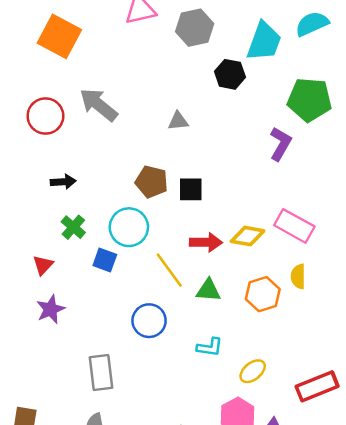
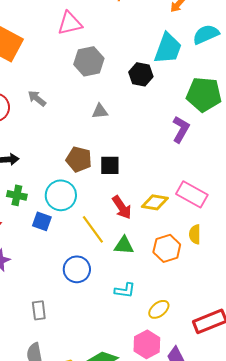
gray hexagon: (195, 28) -> (89, 61), moved
gray arrow: (99, 105) -> (37, 98), size x0.6
green cross: (73, 227) -> (17, 195), turned -30
red arrow: (206, 242) -> (122, 207), turned 55
gray rectangle: (101, 372) -> (39, 310), size x0.7

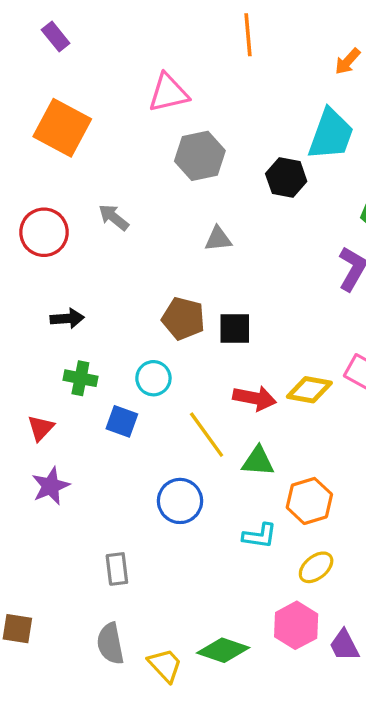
cyan circle: (61, 195) -> (153, 378), size x0.7
red arrow: (122, 207) -> (255, 398), turned -45
orange hexagon: (167, 248) -> (309, 501), moved

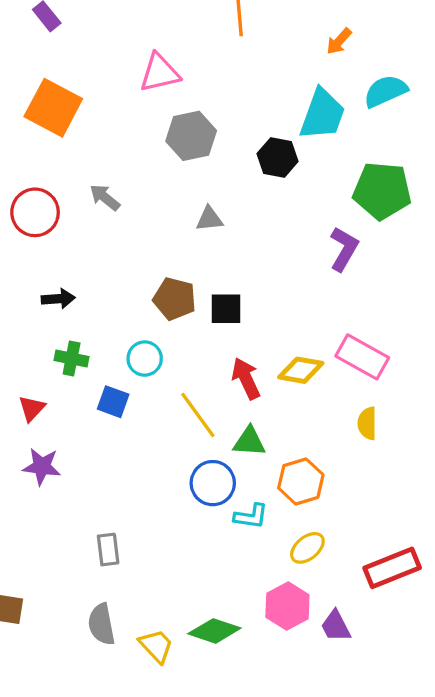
red arrow: (255, 398) -> (246, 378), turned -126
purple star: (51, 486) -> (42, 466), turned 30
blue circle: (180, 501) -> (213, 483), moved

